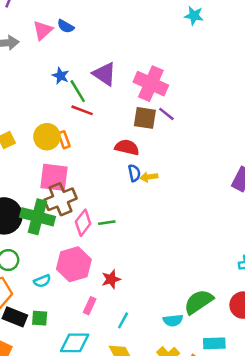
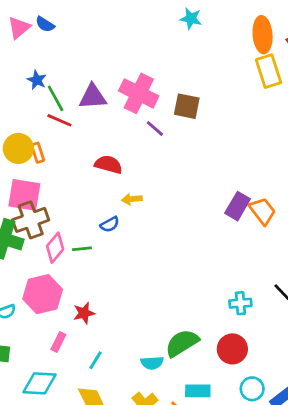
purple triangle: (104, 74) -> (93, 97), moved, turned -40
brown square: (145, 118) -> (187, 106), moved
blue semicircle: (134, 173) -> (110, 224), moved, turned 70

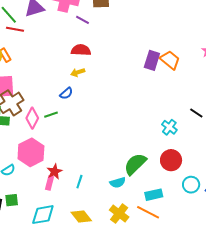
red semicircle: (108, 164) -> (81, 50), moved
cyan cross: (240, 303) -> (169, 127), turned -35
red star: (84, 313) -> (55, 172), moved
cyan line: (96, 360) -> (79, 182), moved

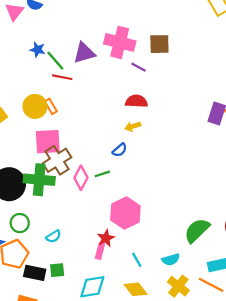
pink hexagon: (31, 152) -> (125, 213), moved
cyan line: (79, 182) -> (137, 260), moved, turned -48
cyan semicircle: (118, 183) -> (171, 260), moved

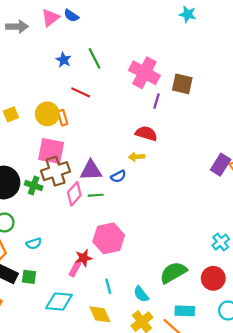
purple triangle: (84, 53) -> (91, 170), moved
green line: (55, 61) -> (95, 58), moved
purple line: (139, 67) -> (157, 101), turned 64
green cross: (39, 180) -> (34, 185), size x0.6
cyan semicircle: (171, 260) -> (141, 294), turned 54

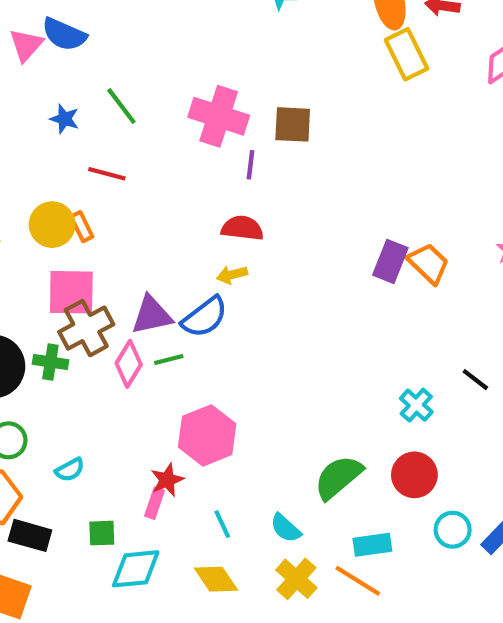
blue semicircle: (71, 16) -> (64, 34), size x1.5
blue semicircle: (118, 176) -> (205, 317), size x1.6
green square: (29, 277) -> (102, 533), moved

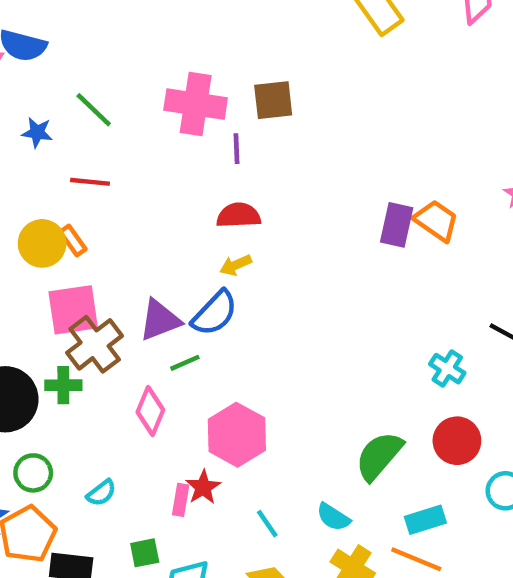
pink diamond: (129, 364) -> (150, 411), moved
pink rectangle: (155, 503) -> (181, 500), moved

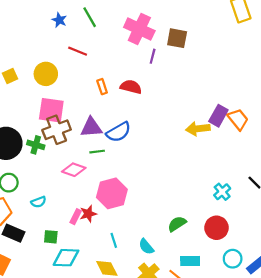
red semicircle: (239, 215) -> (131, 87), moved
orange rectangle: (73, 241) -> (102, 87), moved
yellow arrow: (236, 265) -> (198, 129), moved, size x1.5
pink diamond: (150, 411) -> (74, 170), turned 70
green semicircle: (379, 456) -> (177, 224), size x0.7

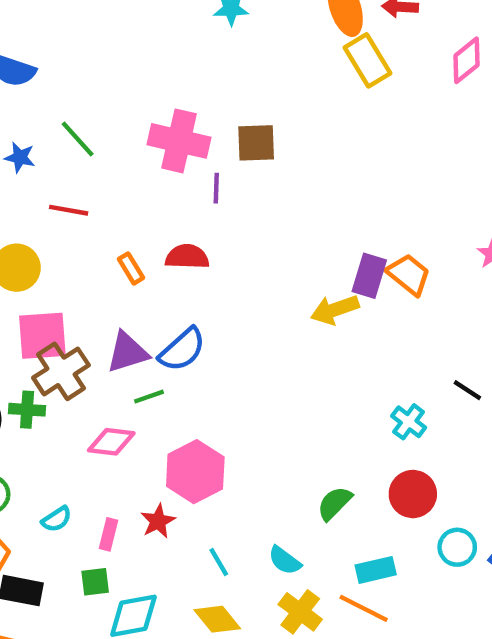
pink rectangle: (76, 217) -> (109, 534), moved

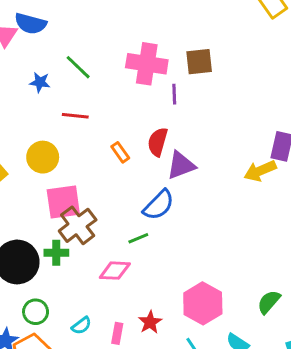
red semicircle: (187, 257) -> (158, 142), turned -72
purple triangle: (127, 352) -> (181, 165), moved
pink hexagon: (195, 472) -> (203, 303), moved

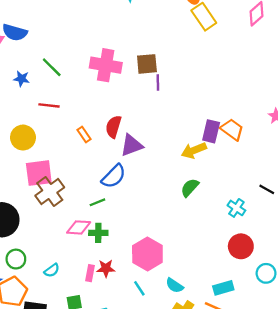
purple line: (174, 94) -> (158, 82), moved
green cross: (56, 253) -> (98, 233), moved
green semicircle: (269, 302) -> (190, 188), moved
red star: (150, 322) -> (106, 268), turned 30
pink rectangle: (117, 333) -> (90, 273), moved

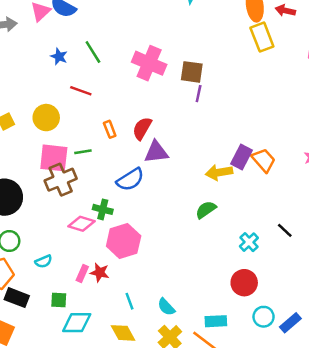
green line: (97, 202) -> (83, 152), moved
green cross: (98, 233) -> (103, 209), moved
pink hexagon: (147, 254) -> (124, 241), moved

